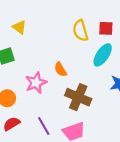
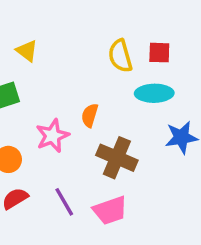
cyan ellipse: (103, 55) -> (154, 93), turned 55
orange semicircle: (60, 69) -> (90, 115), turned 48

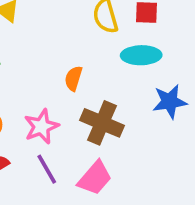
pink star: (52, 136) -> (41, 126), moved
pink trapezoid: (110, 210) -> (95, 178), turned -30

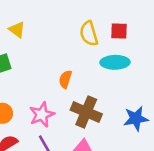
blue star: (170, 102) -> (136, 119), moved

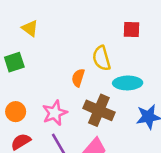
yellow semicircle: (89, 34) -> (102, 58), moved
cyan ellipse: (115, 62) -> (128, 83), moved

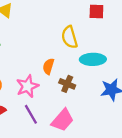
orange semicircle: (78, 78) -> (48, 66), moved
brown cross: (99, 110) -> (67, 84), size x0.6

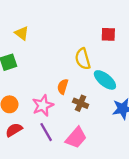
cyan ellipse: (93, 59) -> (105, 80), turned 40

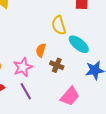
pink trapezoid: (76, 138) -> (70, 96), moved

